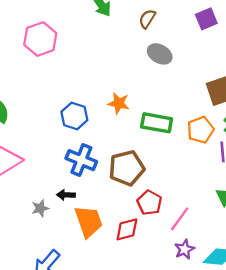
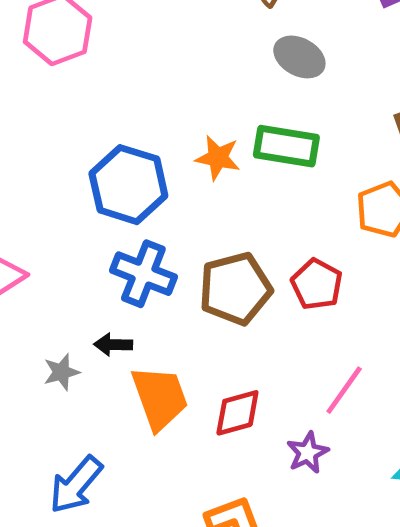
blue hexagon: (74, 116) -> (128, 185), size x1.4
green rectangle: (157, 123) -> (286, 146), moved
red pentagon: (149, 203) -> (317, 284), moved
purple star: (184, 249) -> (308, 453), moved

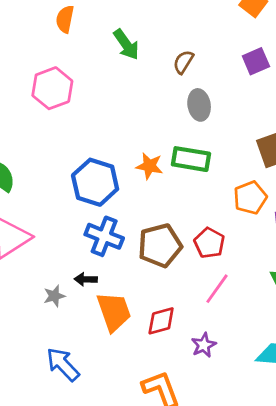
gray ellipse: (299, 57) -> (199, 105), turned 52
pink line: (344, 390) -> (217, 289), moved
blue arrow: (76, 485) -> (63, 364), turned 96

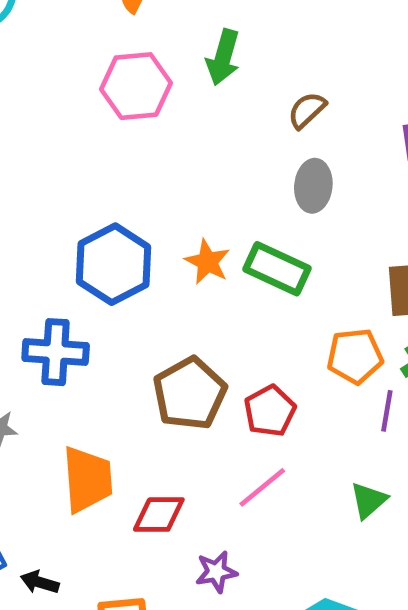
green arrow: (126, 44) -> (223, 57), turned 36
pink hexagon: (52, 88) -> (136, 86), moved
blue cross: (104, 236) -> (56, 352), moved, turned -33
brown pentagon: (160, 246) -> (190, 393), turned -30
black arrow: (86, 279) -> (40, 582), moved

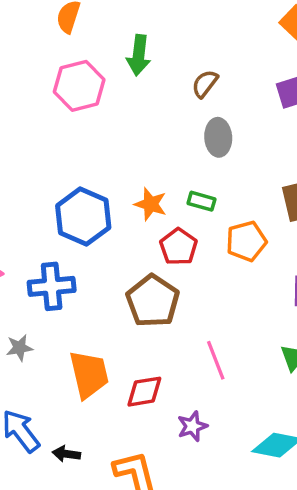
green rectangle: (277, 269) -> (201, 201), size x0.6
orange pentagon: (355, 356) -> (246, 241), moved
red pentagon: (270, 411) -> (179, 247), moved
pink line: (262, 487) -> (216, 360), turned -63

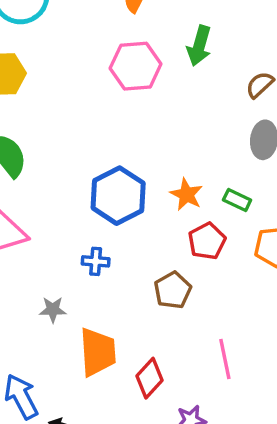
blue cross: (52, 286) -> (96, 261), moved, size x0.6
brown pentagon: (153, 301) -> (173, 290), size x0.7
gray star: (19, 348) -> (53, 310), moved
red diamond: (144, 392) -> (149, 378), turned -48

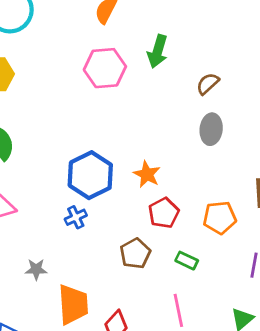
green rectangle: (237, 200) -> (187, 261), moved
blue cross: (96, 261) -> (76, 217), moved, turned -30

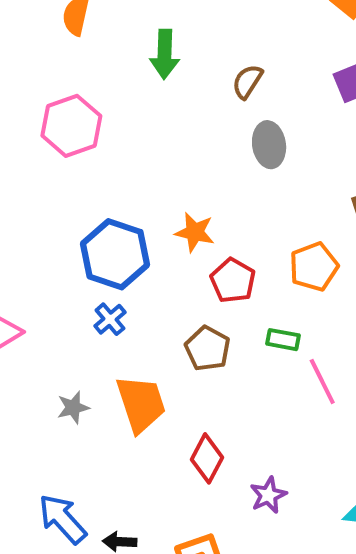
pink hexagon: (105, 68) -> (71, 126), moved
orange trapezoid: (73, 304) -> (141, 404), moved
pink line: (178, 310) -> (322, 382), moved

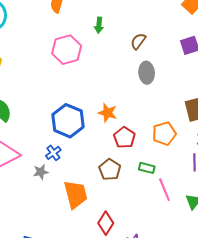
green arrow: (165, 54) -> (99, 25), size x0.7
pink hexagon: (71, 126) -> (67, 50), moved
blue cross: (110, 319) -> (53, 153), moved
gray star: (73, 407) -> (41, 172), moved

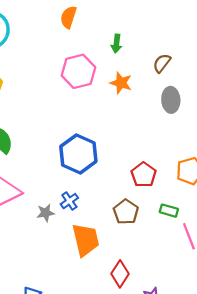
orange star: (107, 113) -> (121, 83), moved
blue cross: (53, 153) -> (69, 201), moved

